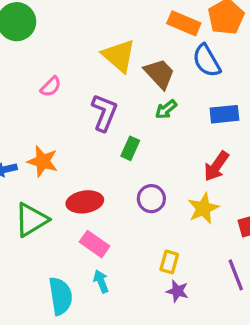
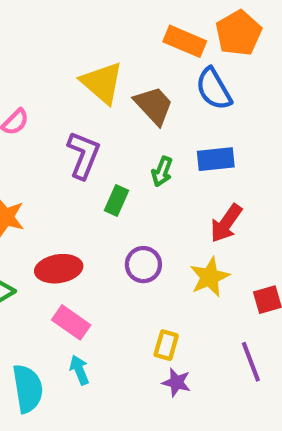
green arrow: (166, 109) -> (162, 172), moved, turned -30
blue rectangle: (224, 114) -> (216, 159), moved

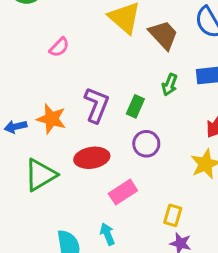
purple L-shape: (83, 155) -> (96, 105), moved
purple circle: (143, 265) -> (146, 144), moved
pink rectangle: (71, 322) -> (123, 192), moved, turned -68

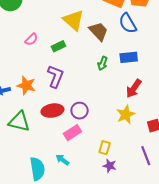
green rectangle: (135, 106) -> (58, 46), moved, turned 40
purple circle: (146, 144) -> (80, 111), moved
green triangle: (40, 175) -> (19, 122), turned 45
cyan arrow: (107, 234) -> (62, 160), turned -32

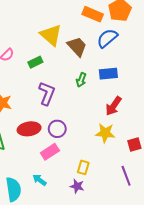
blue semicircle: (128, 23) -> (107, 38), turned 80
purple L-shape: (55, 76) -> (47, 93), moved
yellow star: (126, 115) -> (105, 133), turned 30
purple star: (110, 166) -> (77, 186), moved

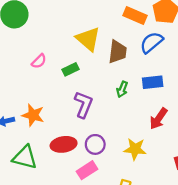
brown trapezoid: (77, 47) -> (117, 52), turned 50
yellow star: (105, 133) -> (135, 149), moved

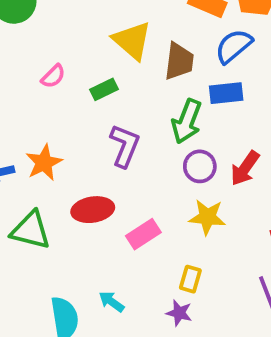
blue rectangle: (153, 82) -> (226, 93), moved
green arrow: (122, 89) -> (187, 121), size x1.6
orange star: (33, 115) -> (44, 163), turned 30
purple circle: (95, 144) -> (200, 166), moved
pink rectangle: (87, 170) -> (143, 234), moved

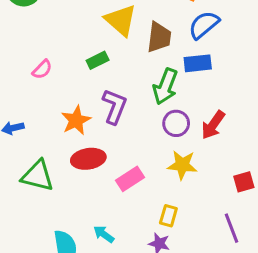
pink semicircle: (53, 76) -> (42, 69), moved
orange star: (44, 163) -> (76, 120), moved

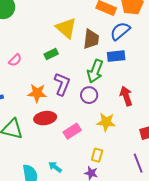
orange star: (76, 120) -> (37, 93), turned 30
purple circle: (176, 123) -> (89, 95), moved
red arrow: (213, 125) -> (126, 96), turned 126

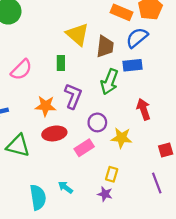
green rectangle: (51, 54) -> (61, 63), turned -64
pink semicircle: (15, 60) -> (21, 70), size x1.5
purple circle: (89, 95) -> (97, 122), moved

